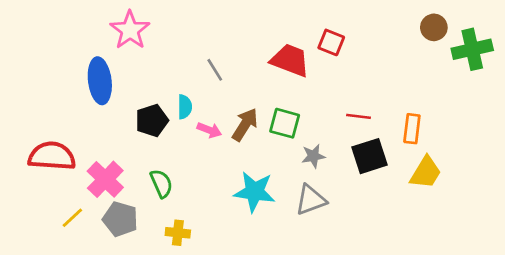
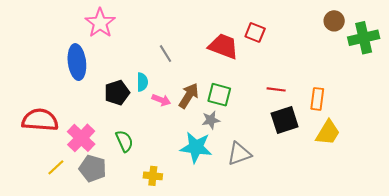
gray star: (313, 156) -> (211, 120), moved
yellow cross: (178, 233) -> (153, 176), moved

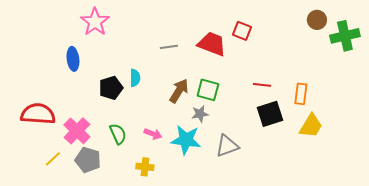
gray line: (165, 54) -> (169, 47), moved, turned -66
blue ellipse: (77, 62) -> (73, 59), size x0.7
pink arrow: (161, 100) -> (153, 134), moved

